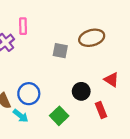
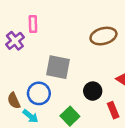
gray square: (60, 51) -> (58, 67), moved, size x1.5

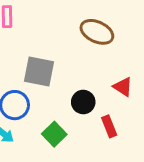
brown ellipse: (103, 36) -> (97, 32), turned 40

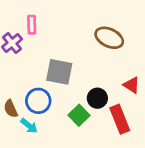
red rectangle: (109, 126) -> (120, 119), size x1.5
green square: (54, 134) -> (79, 115), moved

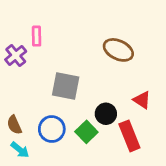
blue circle: (38, 101) -> (52, 129), moved
cyan arrow: (29, 126) -> (20, 150), moved

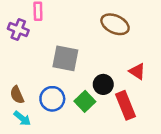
purple cross: (16, 55) -> (18, 30), turned -30

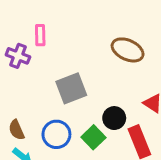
gray square: (65, 58) -> (71, 88), turned -32

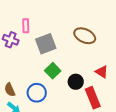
gray square: (71, 88) -> (46, 44), moved
green square: (93, 137) -> (53, 71), moved

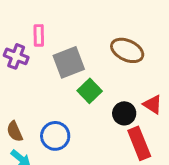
green square: (53, 71) -> (90, 91), moved
black circle: (76, 82) -> (124, 113), moved

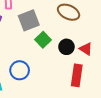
black circle: (124, 113) -> (66, 47), moved
red rectangle: (139, 143) -> (77, 75), turned 30

